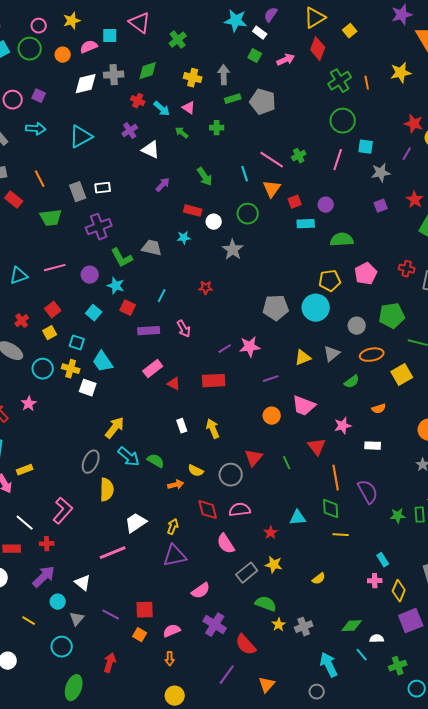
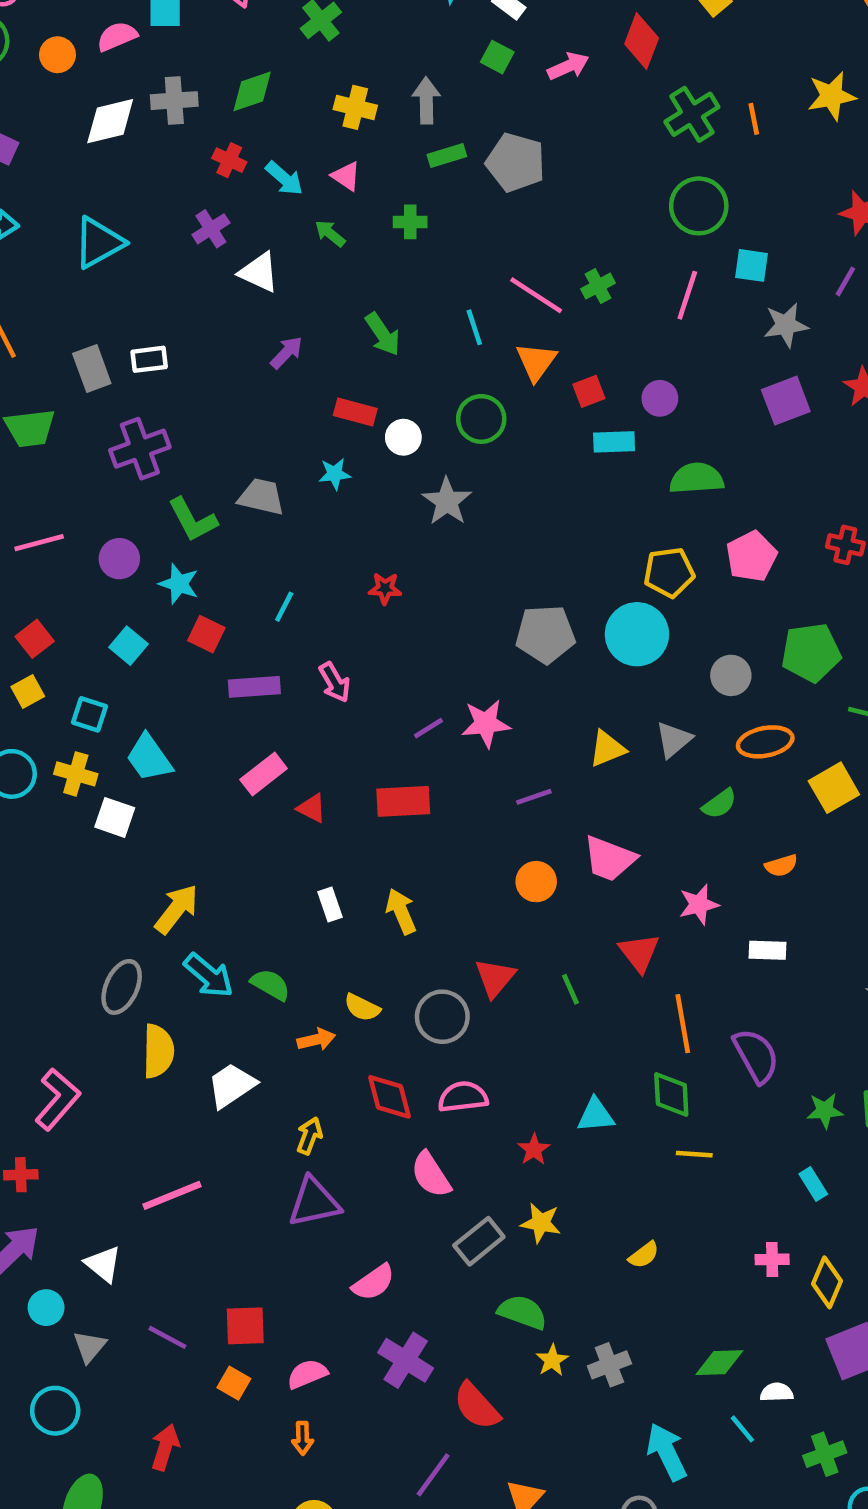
purple square: (381, 206) -> (786, 401), size x1.5
white trapezoid: (136, 523) -> (232, 1085), moved
cyan rectangle: (383, 560) -> (813, 1184), moved

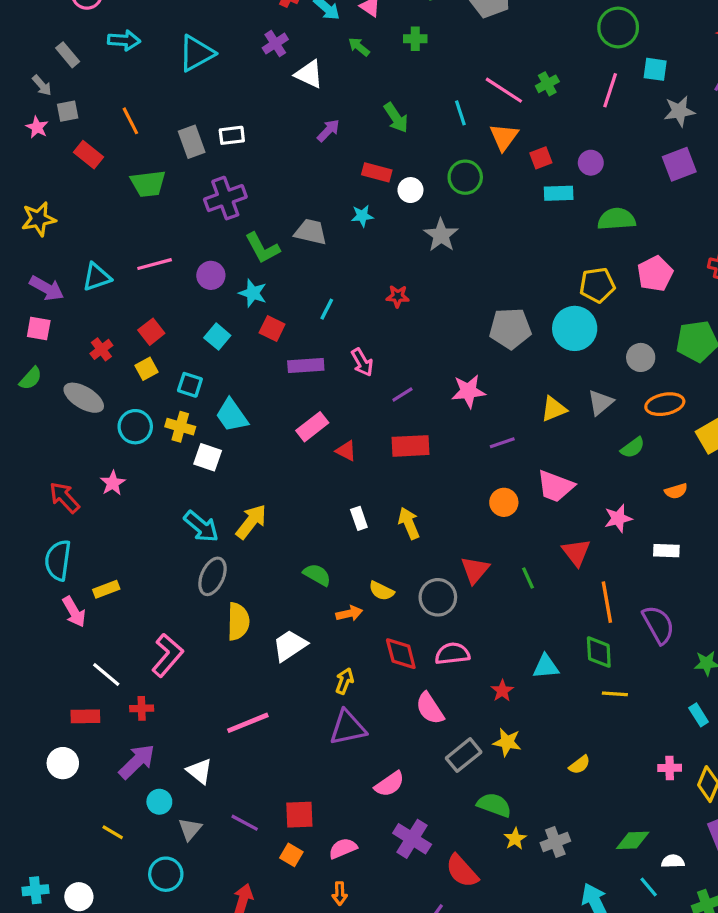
purple line: (429, 728) -> (402, 394), moved
cyan arrow: (209, 975) -> (201, 526), moved

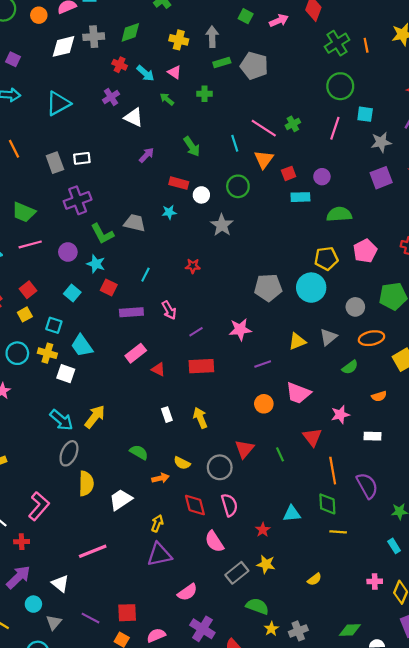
green trapezoid: (148, 184) -> (24, 212), moved, turned 30
pink semicircle: (452, 654) -> (229, 505), turned 80

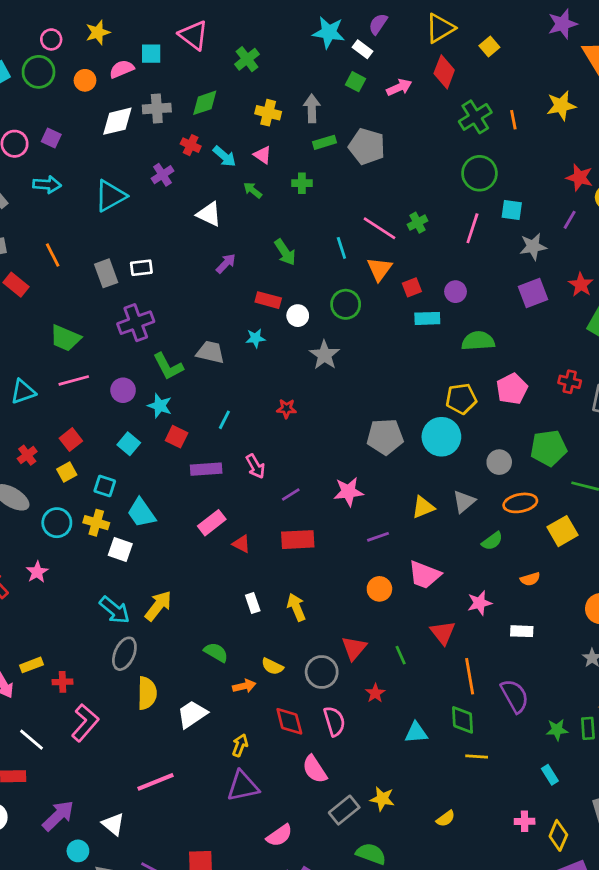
purple cross: (111, 97) -> (162, 175), moved
red star: (263, 530) -> (375, 693), moved
red cross: (22, 542) -> (62, 682), moved

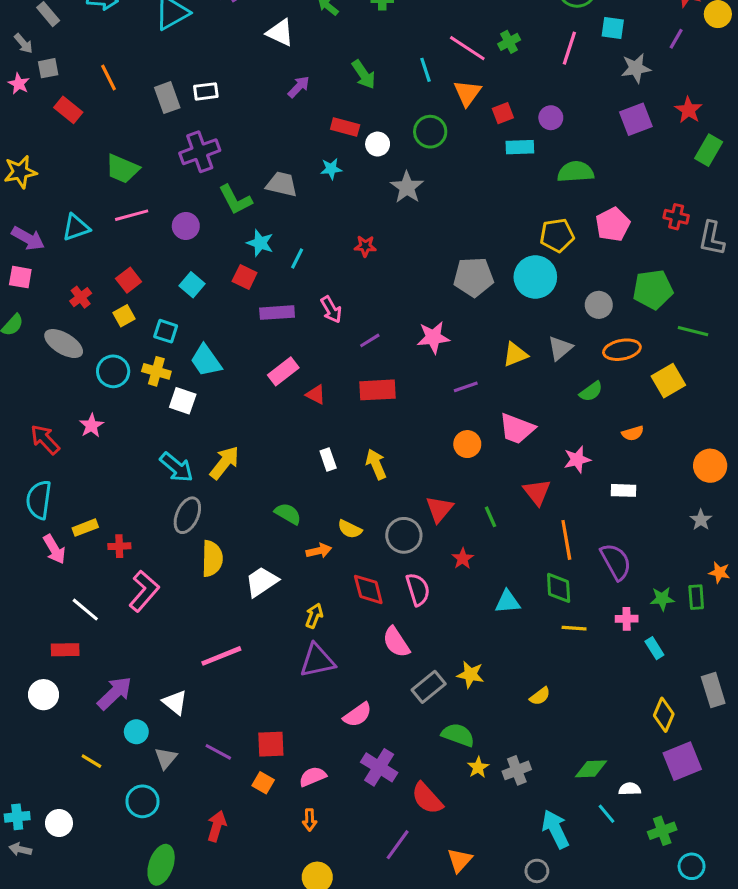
cyan star: (160, 406) -> (260, 243), moved
pink cross: (525, 821) -> (627, 619), moved

